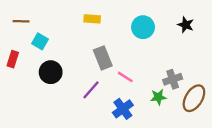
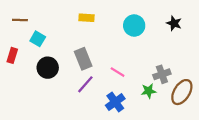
gray rectangle: (103, 58) -> (83, 59), moved

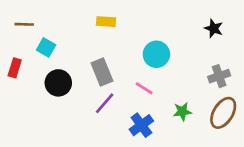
cyan circle: (134, 26) -> (156, 54), moved
gray cross: (162, 74) -> (219, 76), moved

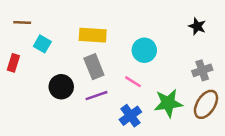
yellow rectangle: (106, 22) -> (93, 35), moved, size x1.5
black circle: (58, 83) -> (61, 87), moved
purple line: (105, 103) -> (96, 96), turned 30
green star: (182, 112) -> (168, 103), size x1.6

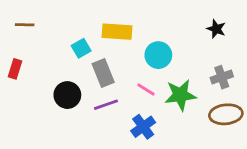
yellow rectangle: (93, 35) -> (117, 32), moved
cyan square: (42, 44) -> (81, 48), moved, turned 30
green star: (168, 103) -> (180, 95), moved
brown ellipse: (206, 104) -> (226, 114), turned 52

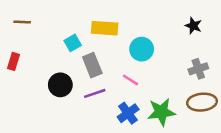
green star: (180, 95) -> (161, 112), moved

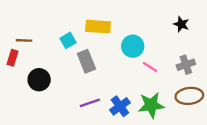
brown line: (22, 22) -> (24, 40), moved
pink line: (131, 80) -> (150, 67), moved
black circle: (60, 85) -> (39, 80), moved
purple line: (95, 93) -> (90, 103), moved

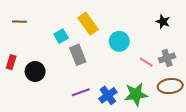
yellow rectangle: (98, 27) -> (88, 24), turned 50
brown line: (24, 40) -> (19, 22), moved
red rectangle: (12, 58) -> (11, 62), moved
pink line: (150, 67) -> (146, 62), moved

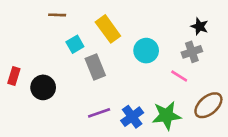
brown line: (19, 22) -> (57, 15), moved
gray cross: (167, 58) -> (192, 52), moved
brown ellipse: (170, 86) -> (208, 105), turned -35

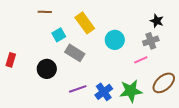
gray rectangle: (95, 67) -> (75, 53), turned -36
pink line: (179, 76) -> (141, 60), turned -56
black circle: (43, 87) -> (47, 69), moved

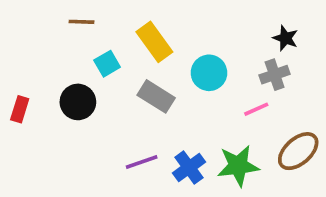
gray rectangle: (75, 53) -> (156, 96), moved
black circle: (47, 69) -> (78, 102), moved

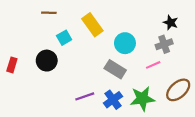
gray rectangle: (156, 96) -> (115, 69), moved

